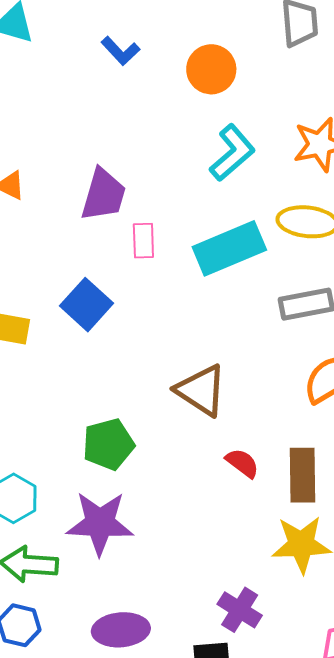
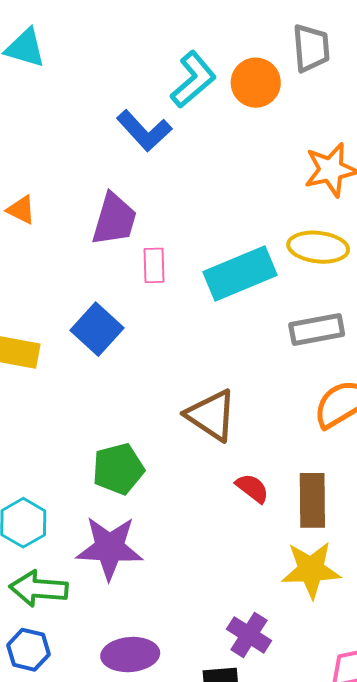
blue L-shape: (120, 51) -> (144, 131), moved, size x1.4
orange circle: (211, 69) -> (256, 83), moved
cyan L-shape: (232, 153) -> (193, 80), moved

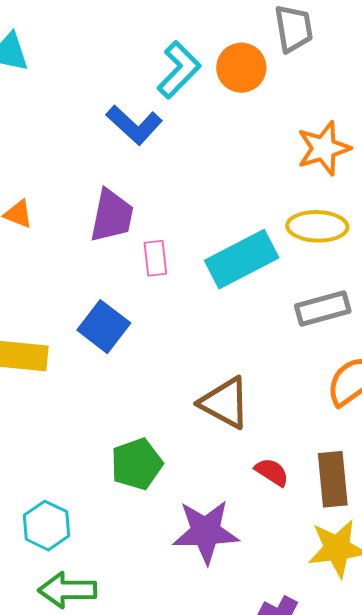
purple star: (110, 548) -> (206, 532), moved

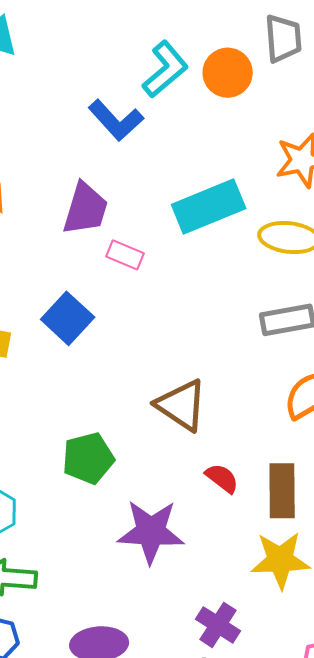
pink rectangle: (155, 258) -> (125, 255), turned -66
cyan rectangle: (242, 259) -> (209, 206), moved

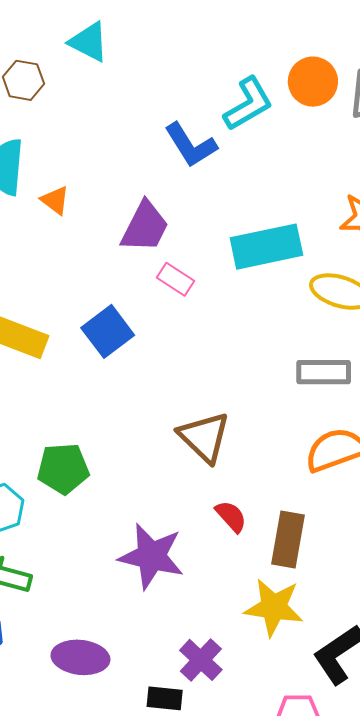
orange circle: (228, 73) -> (313, 82), moved
green pentagon: (88, 458) -> (63, 469), moved

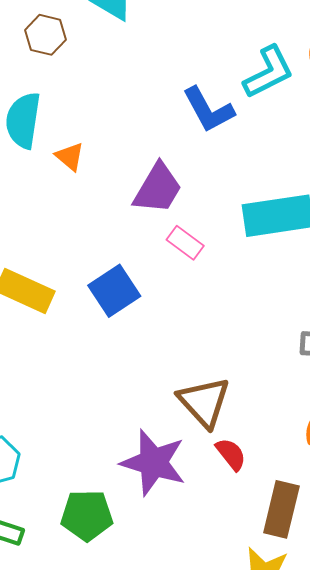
green pentagon: (63, 469) -> (87, 515), moved
red semicircle: (231, 516) -> (231, 454), moved
purple star: (151, 556) -> (153, 463), moved

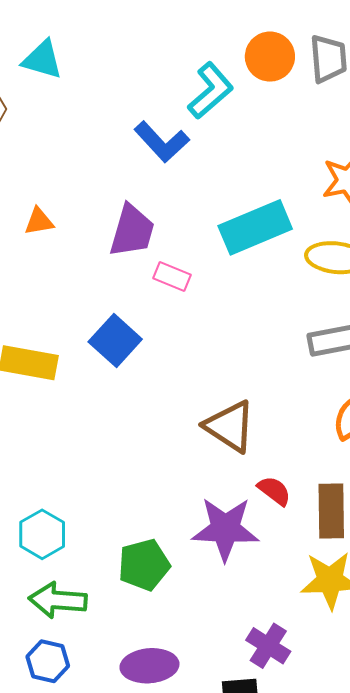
orange triangle: (70, 157) -> (39, 221), turned -36
red semicircle: (231, 454) -> (274, 491), moved
purple star: (153, 463) -> (225, 529), moved

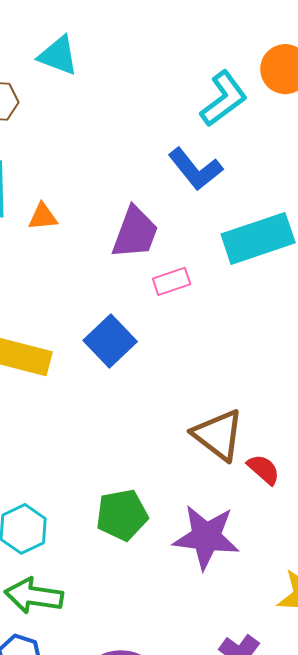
blue L-shape: (162, 142) -> (195, 169), moved
pink rectangle: (172, 276) -> (172, 281), turned -45
red semicircle: (274, 491) -> (264, 469), moved
green pentagon: (144, 565) -> (122, 515), moved

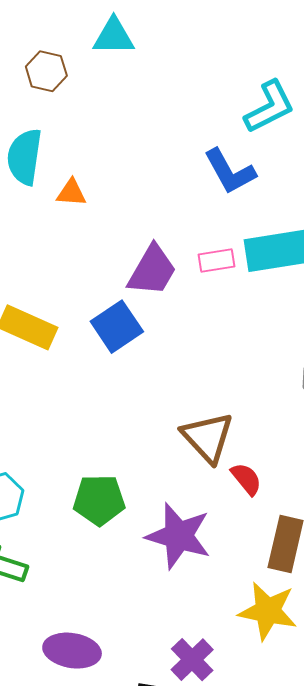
cyan triangle: (58, 56) -> (114, 36), turned -30
purple trapezoid: (135, 233) -> (152, 270), moved
pink rectangle: (172, 281) -> (217, 260), moved

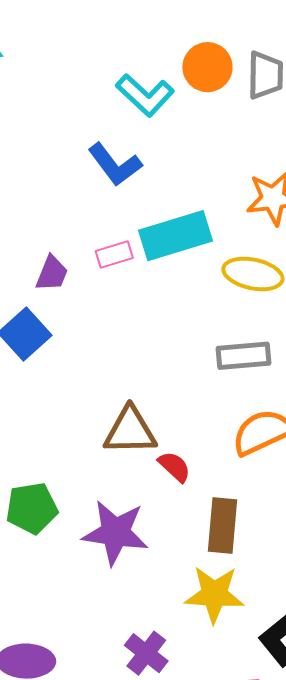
cyan L-shape: (269, 107) -> (145, 95), turned 78
purple trapezoid: (152, 270) -> (52, 273), size x0.7
brown triangle: (207, 437) -> (130, 431), turned -40

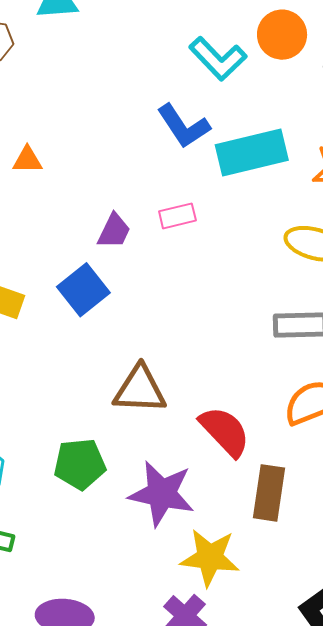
cyan rectangle: (176, 236) -> (252, 153), moved
brown triangle: (130, 431) -> (140, 390), moved
red semicircle: (175, 467) -> (225, 431), size x1.6
yellow star: (214, 594) -> (210, 558), moved

